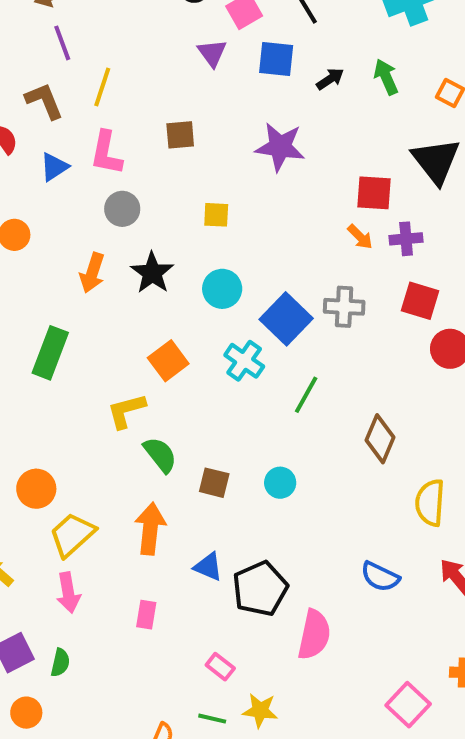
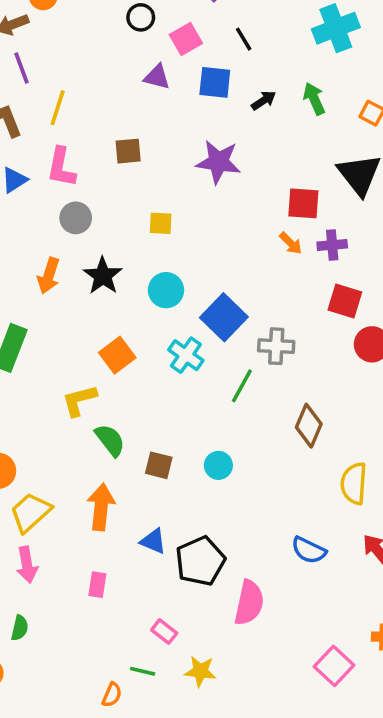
purple triangle: (212, 53) -> (157, 77), turned -40
gray cross: (344, 307) -> (276, 346), moved
green line: (212, 719) -> (143, 671), moved

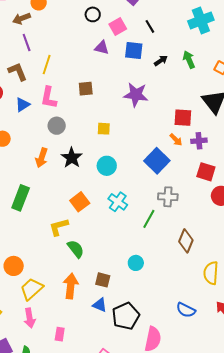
blue square: (224, 317) -> (157, 161), moved
brown square: (159, 465) -> (103, 280), moved
pink rectangle: (97, 585) -> (60, 334), moved

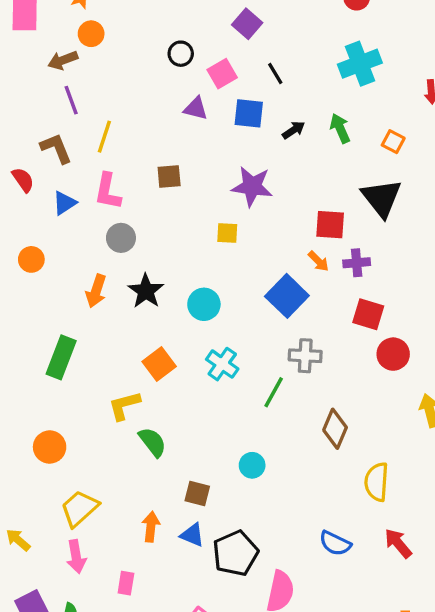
yellow square: (104, 129) -> (227, 233), moved
orange circle: (14, 266) -> (50, 447), moved
orange arrow: (71, 286) -> (151, 527), moved, size x0.7

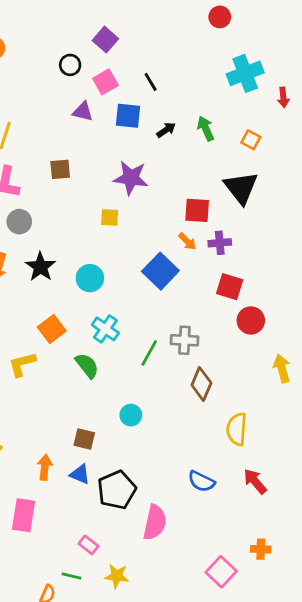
purple square: (247, 24) -> (105, 40), moved
cyan cross: (360, 64) -> (245, 73), moved
gray cross: (305, 356) -> (184, 340), moved
green semicircle: (152, 442) -> (87, 366), moved
pink rectangle: (126, 583) -> (24, 515), size x1.6

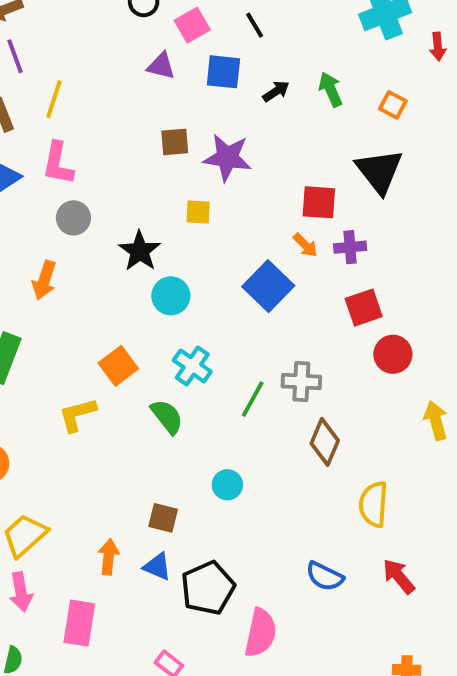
brown square: (60, 169) -> (175, 142), moved
black star: (40, 267) -> (140, 251), moved
red square: (230, 287) -> (364, 308), turned -36

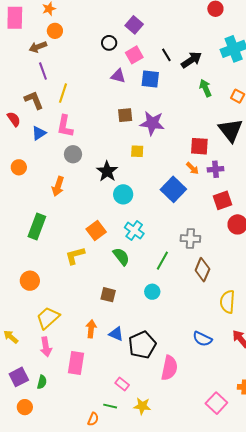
black arrow: (276, 91) -> (191, 60), moved, size x1.5
green line: (253, 399) -> (162, 261), moved
brown square: (163, 518) -> (108, 295), moved

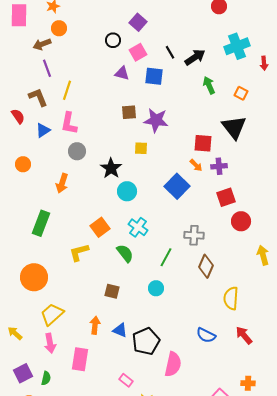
orange circle: (30, 281) -> (34, 277), size x1.4

